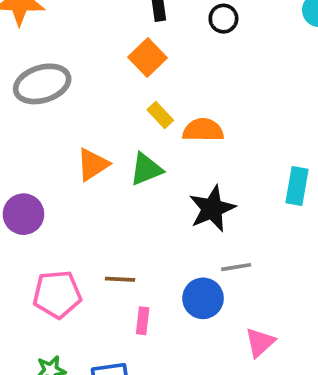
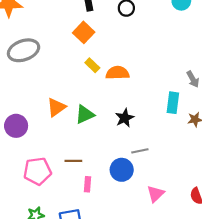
orange triangle: (93, 164) -> (56, 107), moved
green triangle: (146, 169) -> (85, 114), moved
black star: (212, 209) -> (125, 118), size x0.7

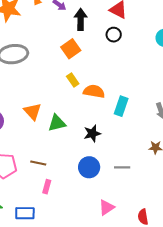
cyan rectangle: (173, 103) -> (121, 106), moved
orange triangle: (56, 107) -> (33, 111), turned -48
gray line: (140, 151) -> (122, 167), moved
blue circle: (122, 170) -> (89, 167), moved

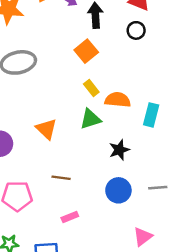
green triangle: (57, 123) -> (90, 119), moved
brown line: (38, 163) -> (61, 178), moved
pink rectangle: (47, 187) -> (70, 217), turned 56

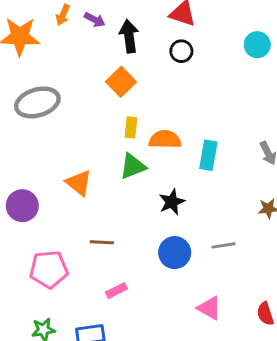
yellow rectangle: (91, 88) -> (131, 127), turned 49
pink triangle: (143, 237) -> (209, 308), turned -48

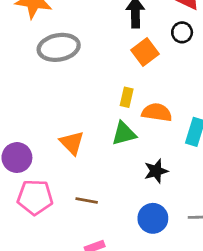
orange square: (121, 82) -> (145, 52), moved
gray ellipse: (37, 102) -> (59, 47), moved
pink pentagon: (49, 269) -> (35, 197), moved

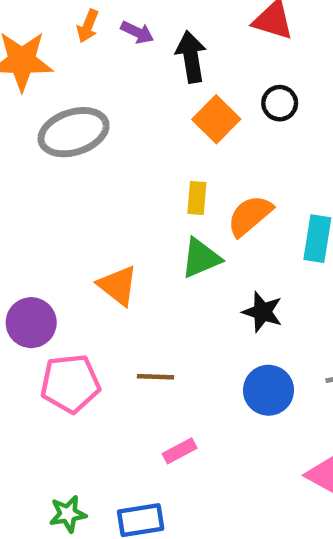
black circle: (182, 32) -> (280, 103), moved
orange semicircle: (157, 112) -> (250, 216), turned -40
black star: (156, 171) -> (262, 312), turned -30

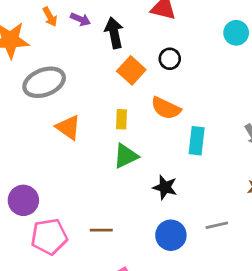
orange arrow: (88, 26) -> (50, 17), turned -48
orange semicircle: (250, 216) -> (166, 108), moved, turned -112
orange triangle: (118, 285) -> (68, 127), moved

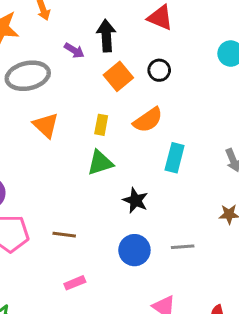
purple arrow: (80, 19) -> (74, 50), moved
orange semicircle: (166, 108) -> (148, 120), turned -68

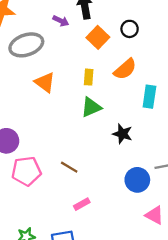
brown line: (64, 235) -> (69, 167), turned 30
blue circle: (134, 250) -> (137, 180), moved

